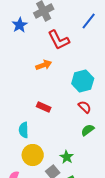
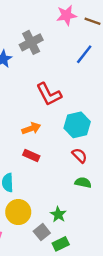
red L-shape: (59, 40) -> (49, 94), moved
orange arrow: (44, 65) -> (31, 128), moved
green semicircle: (88, 130) -> (83, 183), turned 48

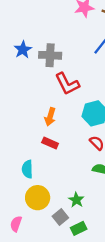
gray cross: (31, 42) -> (50, 55), moved, turned 30
orange arrow: (31, 128) -> (50, 117), turned 126

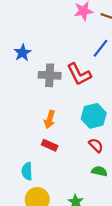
gray cross: (50, 55) -> (50, 75), moved
red L-shape: (67, 84) -> (79, 74), moved

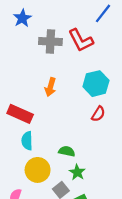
red rectangle: (50, 145) -> (20, 114), moved, size x1.5
red semicircle: (96, 145) -> (98, 114), turned 77
green semicircle: (99, 171) -> (67, 151), moved

